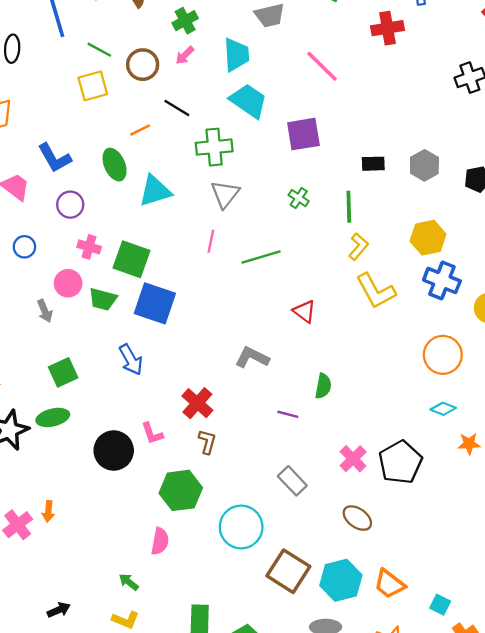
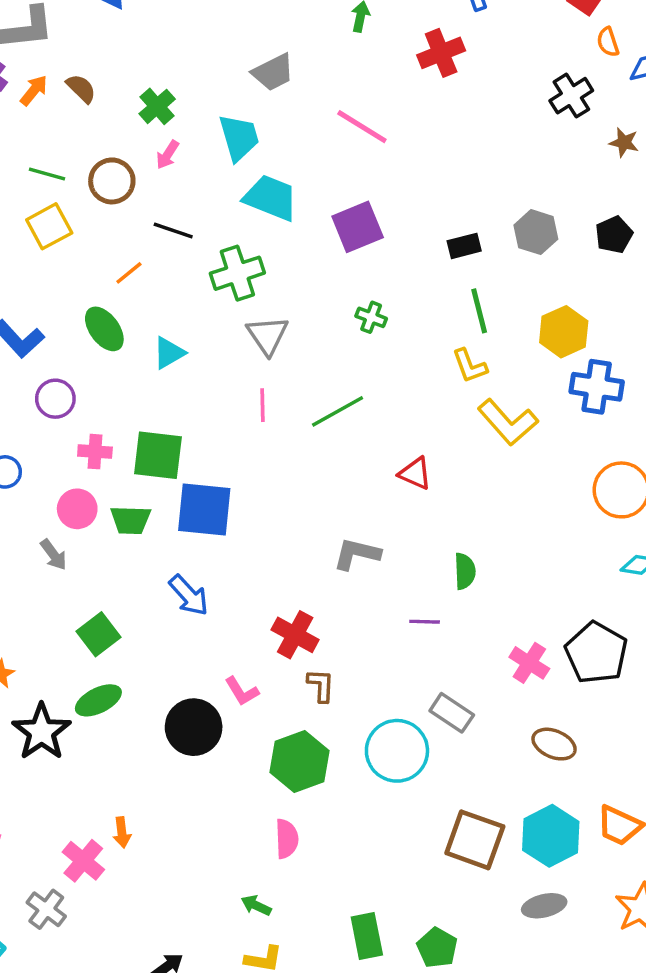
cyan triangle: (155, 191) -> (169, 353), size x0.7
green line: (349, 207) -> (479, 311), moved
yellow L-shape: (358, 246) -> (470, 366), turned 132
cyan circle: (241, 527) -> (397, 751), moved

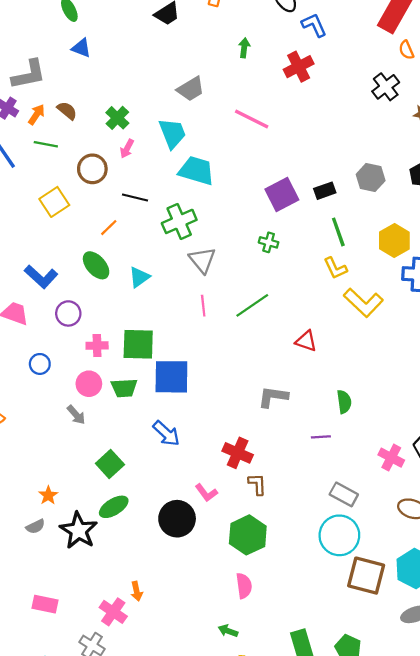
green line: (47, 174) -> (46, 144), moved
purple square: (358, 227) -> (282, 194), moved
cyan circle: (397, 751) -> (339, 535), moved

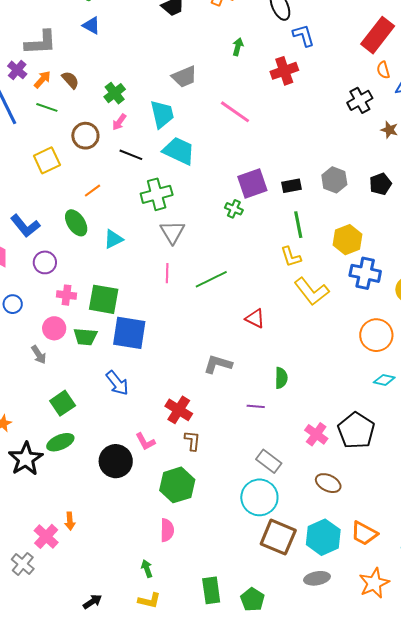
black line: (135, 198) -> (131, 155), moved
green cross: (269, 242) -> (234, 209), moved
green arrow: (228, 631) -> (147, 569), turned 42

